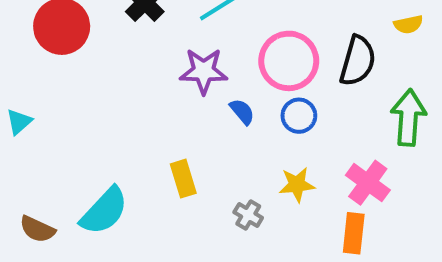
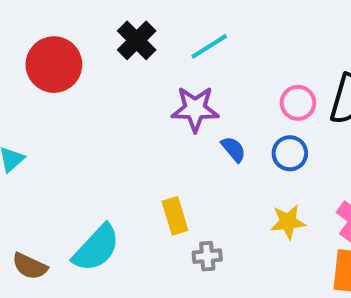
pink circle: (289, 61) -> (298, 103), moved, size x0.6
gray cross: (248, 215) -> (207, 256), moved, turned -36

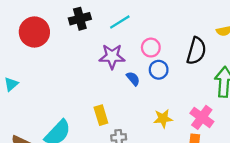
black cross: (137, 40) -> (80, 19), turned 30
pink circle: (298, 103) -> (151, 48), moved
blue circle: (290, 153) -> (159, 70), moved

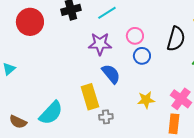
blue semicircle: (133, 79) -> (111, 74), moved, size x1.5
yellow rectangle: (101, 115) -> (90, 97), size x1.4

